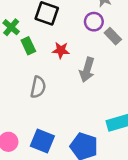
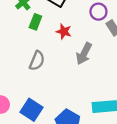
green rectangle: (28, 46) -> (35, 22), turned 35

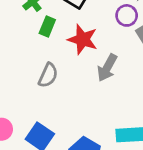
red star: (64, 32) -> (83, 39), size x1.5

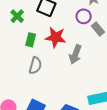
green rectangle: (47, 26) -> (31, 40), moved

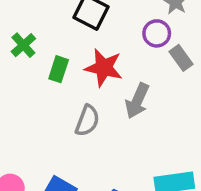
green cross: (17, 16) -> (23, 45), moved
gray semicircle: (35, 66) -> (87, 121), moved

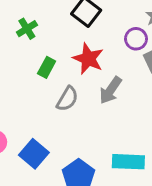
green rectangle: (59, 69) -> (47, 67), moved

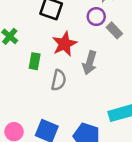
red star: (88, 59) -> (64, 44), turned -30

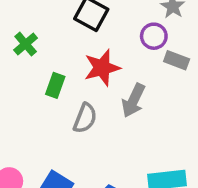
gray rectangle: (114, 30) -> (177, 60), turned -35

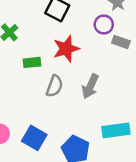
green rectangle: (55, 85) -> (32, 62), turned 66
gray arrow: (133, 100) -> (90, 86), moved

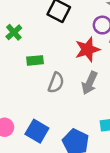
red star: (66, 49) -> (87, 49), moved

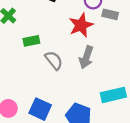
gray semicircle: (56, 83) -> (54, 60), turned -54

